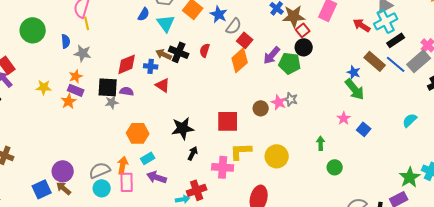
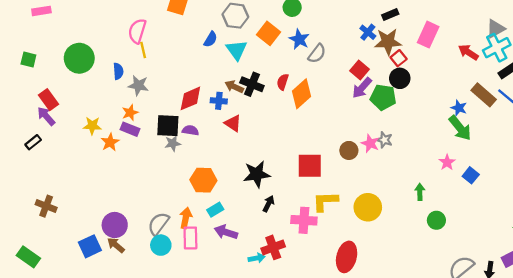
red square: (245, 40) -> (360, 70), moved
orange diamond: (240, 60) -> (302, 94), moved
orange star: (69, 101) -> (110, 142), moved
gray semicircle: (100, 170) -> (158, 224), turned -30

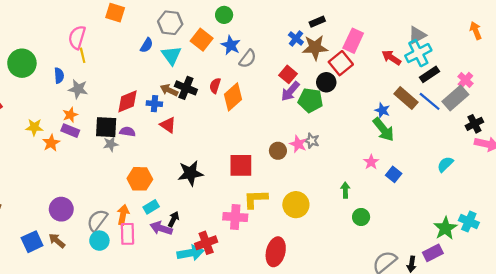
red square: (399, 58) -> (341, 63), moved, size x1.5
black arrow: (268, 204) -> (174, 219), moved
purple circle: (115, 225) -> (61, 209), moved
cyan arrow: (257, 258) -> (190, 253), size x1.6

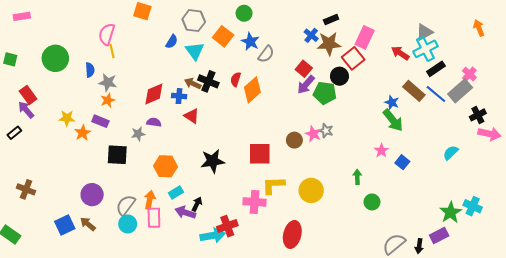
orange star: (70, 115) -> (108, 100), moved
black square: (106, 127) -> (117, 155), moved

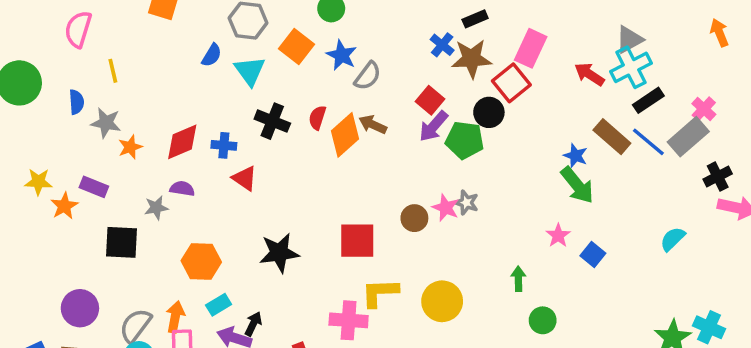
pink semicircle: (107, 34) -> (78, 29), moved
brown arrow: (193, 83) -> (373, 125), moved
orange star: (108, 100) -> (130, 147), moved

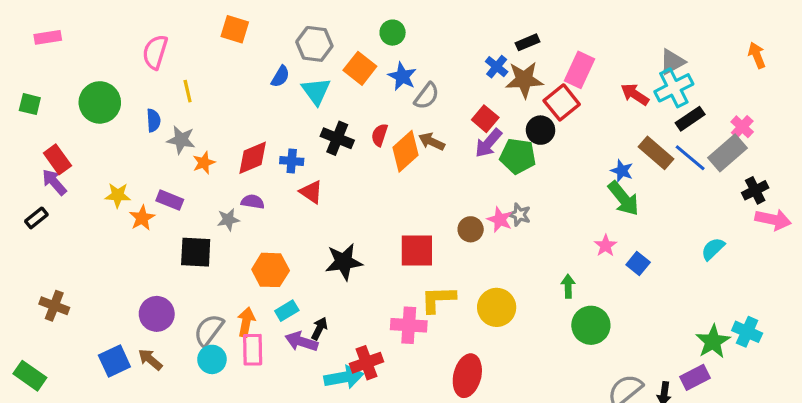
green circle: (543, 320) -> (591, 325), size x1.5

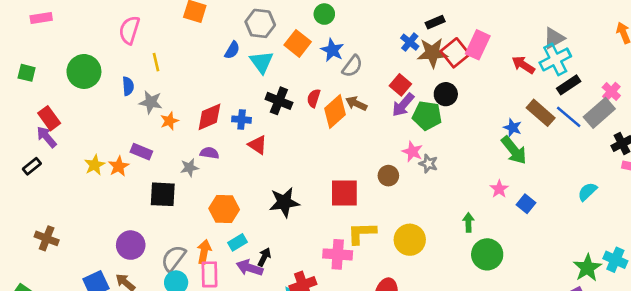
red square: (562, 102) -> (455, 53), moved
yellow star: (118, 195) -> (95, 165), moved, turned -30
pink star: (500, 220) -> (412, 152), moved

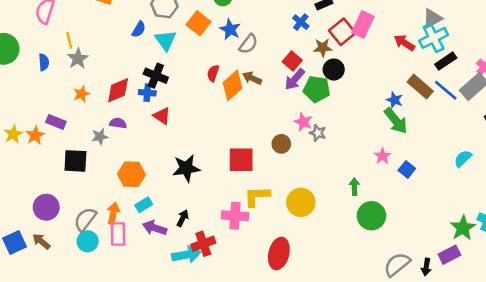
brown star: (432, 53) -> (323, 48), moved, size x0.7
black cross: (279, 101) -> (156, 76), moved
gray star: (151, 102) -> (78, 59), moved, turned 30
black arrow: (264, 257) -> (183, 218), moved

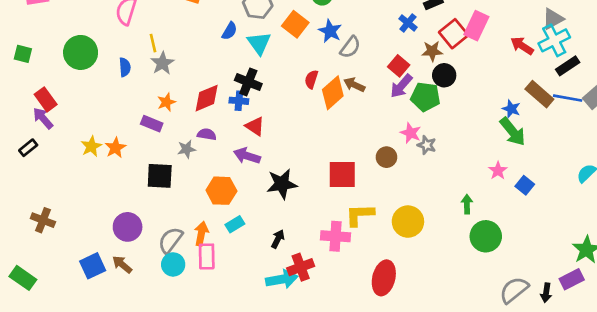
blue line: (446, 90) -> (568, 98), turned -30
purple rectangle: (56, 122) -> (152, 124), moved
purple arrow: (155, 228) -> (247, 156), moved

